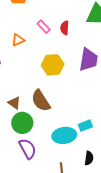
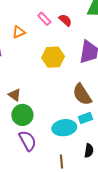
red semicircle: (65, 28) -> (65, 20), turned 128
brown semicircle: (41, 101) -> (82, 94), moved

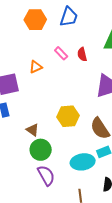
red semicircle: (65, 20) -> (82, 54), turned -144
yellow hexagon: (53, 57) -> (68, 116), moved

